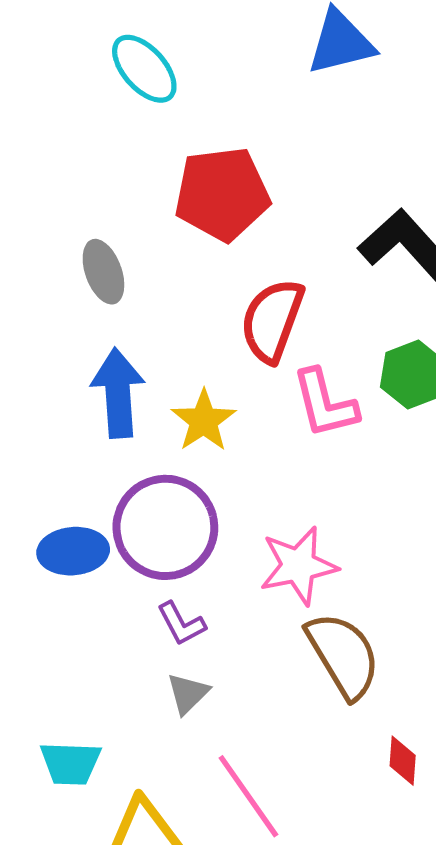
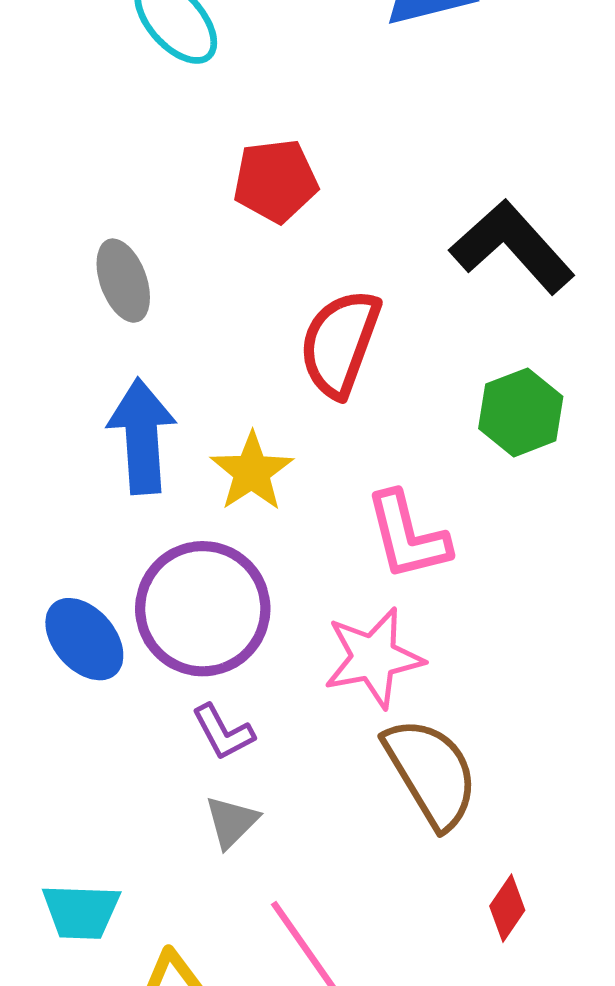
red pentagon: (222, 194) -> (275, 181), size x0.7
pink L-shape: (325, 404) -> (407, 536), moved
blue ellipse: (73, 551) -> (84, 639), turned 54
red diamond: (403, 761) -> (507, 908), turned 30

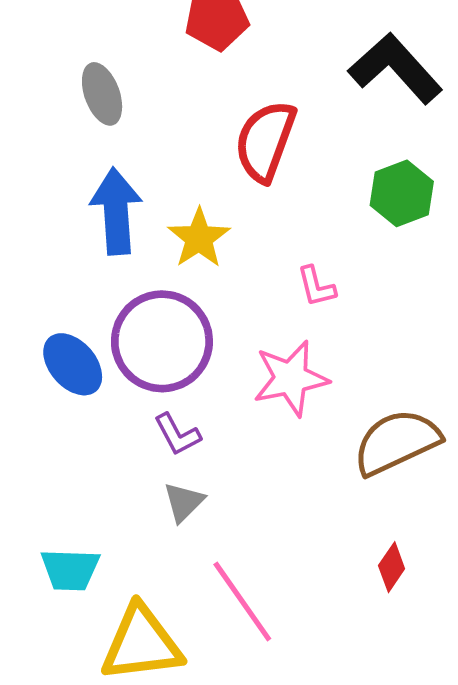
pink L-shape: (407, 536) -> (316, 287), size x0.6
brown semicircle: (431, 773) -> (397, 442), moved, turned -84

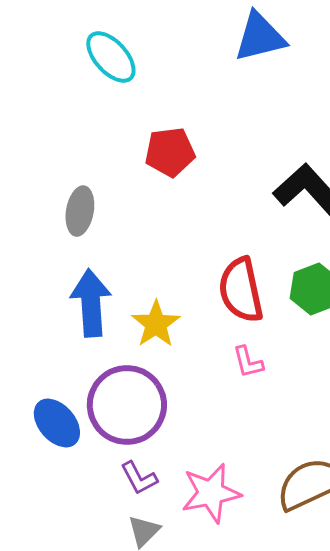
gray ellipse: (102, 94) -> (80, 211), turned 30
red semicircle: (265, 141) -> (241, 290), moved, turned -32
pink star: (291, 378) -> (211, 493), moved

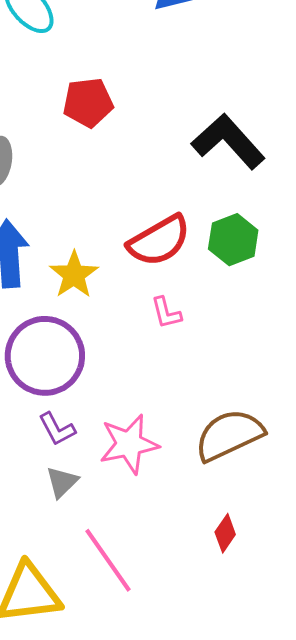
red semicircle: (241, 290) -> (159, 241), turned -108

